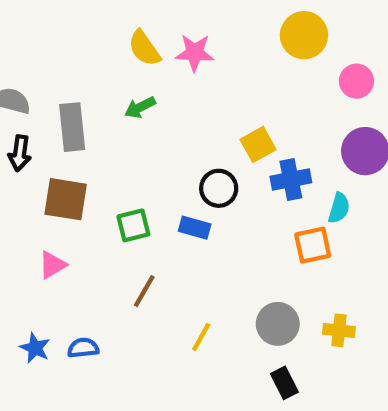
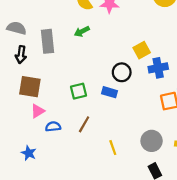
brown square: (66, 199) -> (30, 87), moved
yellow line: (201, 337) -> (113, 148), turned -48
blue semicircle: (83, 348) -> (53, 127), moved

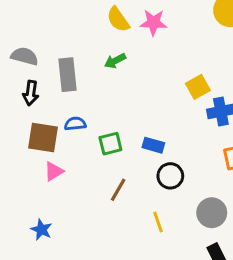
black circle: (122, 72) -> (170, 176), moved
blue semicircle: (53, 127) -> (75, 124), moved

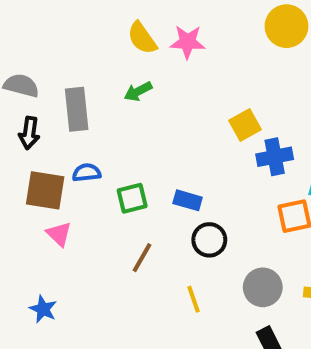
pink triangle: (54, 171) -> (59, 234), turned -45

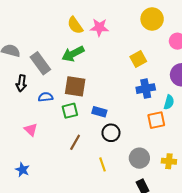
green arrow: (138, 91) -> (73, 54), size x1.5
gray rectangle: (77, 109) -> (40, 63), turned -30
yellow square: (245, 125) -> (138, 59), moved
black arrow: (29, 133) -> (21, 83), moved
brown square: (45, 190) -> (75, 86), moved

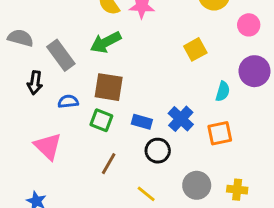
blue cross: (146, 89) -> (181, 119), moved, turned -36
cyan semicircle: (169, 102) -> (223, 91), moved
green square: (70, 111) -> (101, 120), turned 35
pink triangle: (31, 130) -> (48, 146), size x1.5
yellow line: (103, 164) -> (146, 194), turned -32

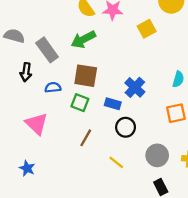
yellow square: (195, 49) -> (147, 29), moved
blue cross: (181, 119) -> (135, 87), moved

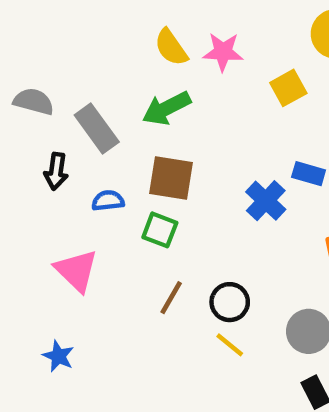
blue rectangle: (113, 104) -> (309, 174), moved
black circle: (126, 127) -> (230, 302), moved

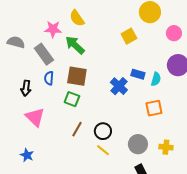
pink star: (223, 52) -> (53, 29), moved
green arrow: (167, 108) -> (75, 45), turned 70
black arrow: (56, 171) -> (26, 88), moved
blue semicircle: (108, 201) -> (49, 78), moved, turned -80

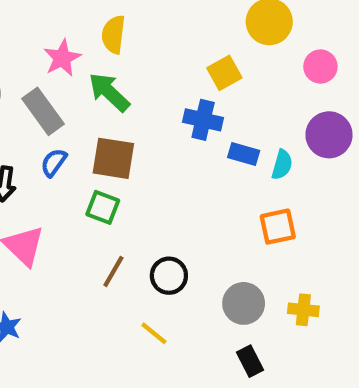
yellow semicircle: (77, 18) -> (113, 35), turned 42
pink star: (53, 29) -> (62, 58), turned -30
blue semicircle: (49, 78) -> (54, 163), turned 32
blue cross: (119, 86) -> (203, 120), moved, turned -30
yellow line: (103, 150) -> (154, 333), moved

